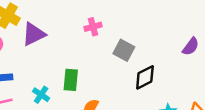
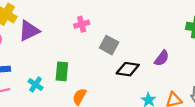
purple semicircle: (191, 47) -> (162, 58), moved
black diamond: (145, 77) -> (128, 69), turned 35

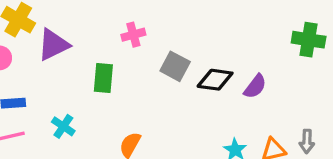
black diamond: (128, 69) -> (215, 80), moved
green rectangle: (62, 71) -> (103, 78), moved

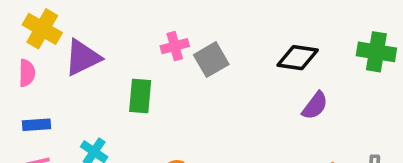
gray square: (175, 66) -> (211, 60), moved, turned 32
black diamond: (215, 80) -> (298, 58), moved

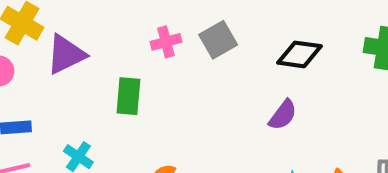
gray square: (211, 60) -> (218, 40), moved
purple semicircle: (315, 106) -> (283, 115), moved

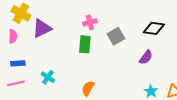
gray square: (218, 40) -> (116, 36), moved
green rectangle: (128, 96) -> (85, 44), moved

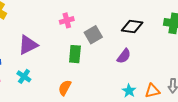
purple triangle: (42, 28) -> (28, 45), moved
green rectangle: (85, 44) -> (75, 54), moved

